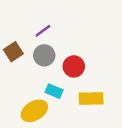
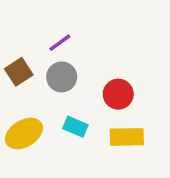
red circle: (74, 66) -> (118, 94), moved
yellow ellipse: (34, 111) -> (24, 134), moved

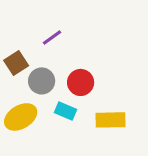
gray circle: (62, 77) -> (42, 81), moved
red circle: (118, 94) -> (81, 82), moved

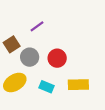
cyan rectangle: (66, 111) -> (47, 87), moved

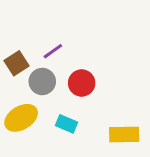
purple line: (37, 26) -> (53, 51), moved
yellow rectangle: (78, 85) -> (124, 135), moved

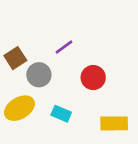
purple line: (53, 51) -> (64, 47), moved
red circle: (82, 83) -> (93, 78), moved

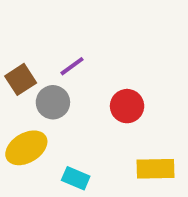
purple line: (64, 47) -> (72, 66), moved
cyan rectangle: (61, 114) -> (76, 178), moved

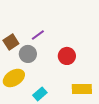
cyan rectangle: (76, 178) -> (40, 94), turned -64

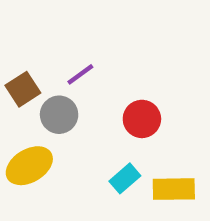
cyan rectangle: (40, 94) -> (125, 178), moved

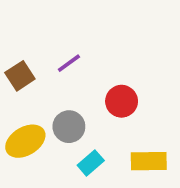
gray circle: (59, 115) -> (69, 127), moved
cyan rectangle: (125, 178) -> (91, 163), moved

